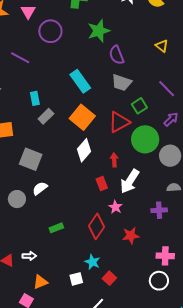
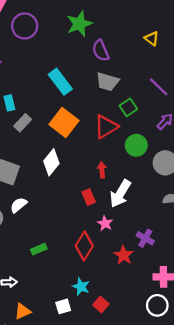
green circle: (145, 139) -> (136, 145), size x0.7
white diamond: (84, 150) -> (51, 162), moved
purple cross: (159, 210) -> (145, 238), moved, turned 35
red star: (131, 236) -> (124, 255), turned -30

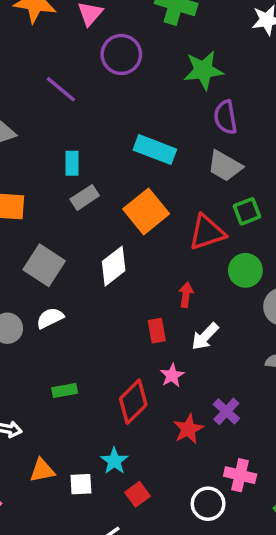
cyan rectangle: (60, 82) -> (155, 150), turned -45
white arrow: (120, 194) -> (205, 336), size x0.7
white circle: (157, 305) -> (208, 504), moved
orange triangle: (23, 311) -> (42, 470), moved

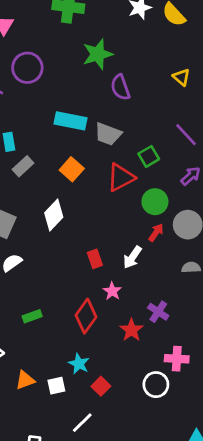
purple circle: (121, 54) -> (27, 68), moved
gray trapezoid: (225, 166) -> (108, 134), moved
orange square: (146, 211) -> (72, 169), size x0.7
red arrow: (186, 295) -> (156, 233), moved, turned 36

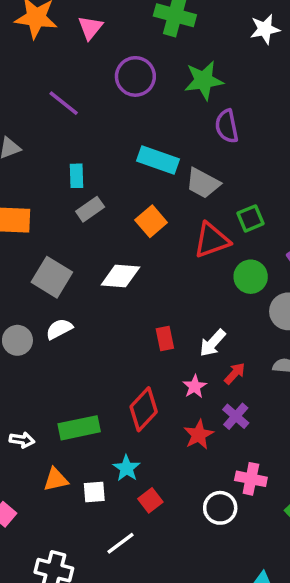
purple circle: (27, 68) -> (135, 76), moved
white diamond: (54, 215) -> (120, 276), turned 44
red arrow: (156, 233) -> (235, 373), moved
pink star: (112, 291) -> (195, 386), moved
green rectangle: (32, 316) -> (79, 428), moved, size x1.6

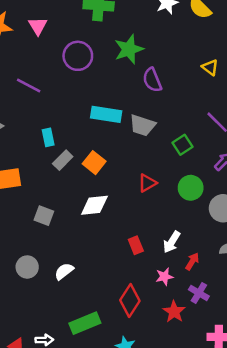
orange square: (151, 221) -> (94, 163), moved
red triangle: (212, 240) -> (147, 183), moved, size x0.7
gray square: (52, 277) -> (44, 216), size x0.7
white semicircle: (59, 329) -> (64, 271), moved
pink star: (195, 386) -> (164, 277), turned 30

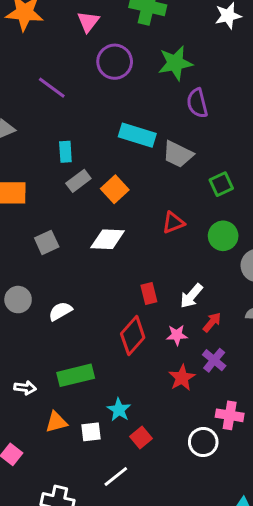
pink triangle: (38, 26) -> (88, 22), moved
gray square: (44, 216) -> (47, 242), turned 36
red diamond: (130, 300) -> (133, 336), moved

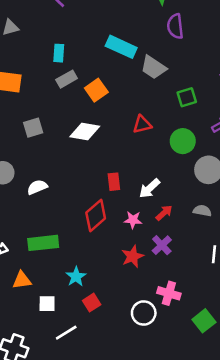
white square: (91, 432) -> (47, 304), moved

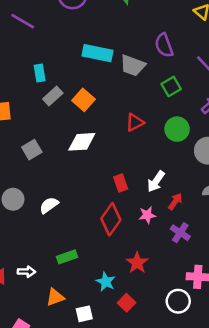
purple semicircle: (175, 26) -> (164, 45), moved
green rectangle: (43, 243) -> (67, 257), size x0.7
red star: (133, 256) -> (137, 263), moved

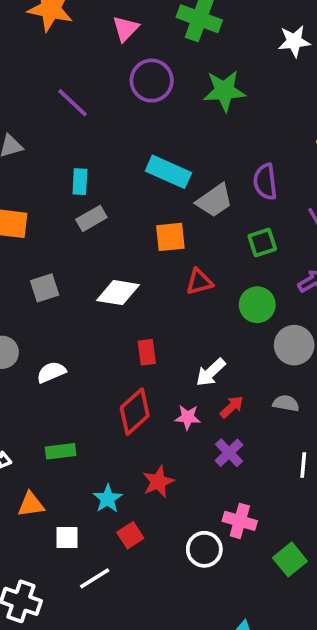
gray trapezoid: (133, 66) -> (214, 201), turned -68
orange square: (84, 100) -> (170, 237), moved, turned 30
red rectangle: (121, 183) -> (147, 352), moved

